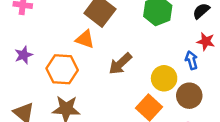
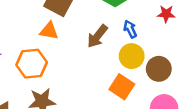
blue arrow: (191, 60) -> (130, 29), moved
brown arrow: (120, 64) -> (97, 36), moved

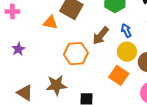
orange triangle: (49, 31) -> (50, 23), moved
orange hexagon: (32, 64) -> (76, 54), moved

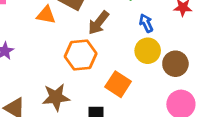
brown arrow: (101, 36) -> (98, 23), moved
orange square: (119, 75) -> (118, 84), moved

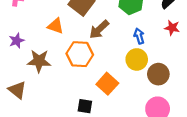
orange triangle: (46, 15) -> (56, 26), moved
brown star: (56, 97) -> (39, 61), moved

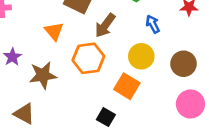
orange triangle: (56, 26) -> (54, 31), turned 42
yellow circle: (137, 59) -> (141, 56), moved
black square: (85, 106) -> (106, 117), turned 32

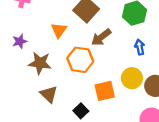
yellow circle: (141, 56) -> (132, 78), moved
orange square: (127, 86) -> (105, 91), turned 30
brown triangle: (24, 114) -> (49, 94), moved

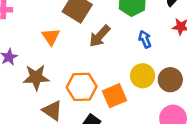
orange hexagon: (80, 60) -> (82, 87), moved

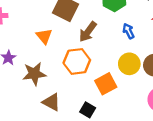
orange hexagon: (82, 87) -> (77, 61), moved

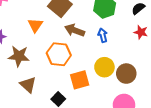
blue arrow: (128, 31) -> (103, 35), moved
brown arrow: (88, 32) -> (75, 30), turned 60

